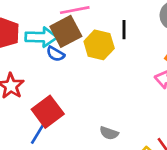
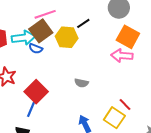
black line: (124, 30) -> (83, 23), turned 64
gray semicircle: (109, 133) -> (81, 83), moved

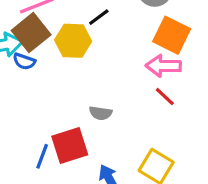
red square: (36, 92) -> (70, 146), moved, turned 30
red line: (125, 105) -> (165, 97), moved
blue line: (31, 109) -> (42, 156), moved

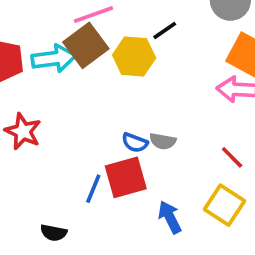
blue semicircle: (24, 61) -> (135, 143), moved
red line: (165, 97) -> (232, 157), moved

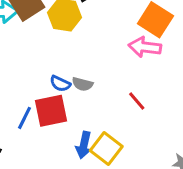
yellow square: (225, 205) -> (106, 148), moved
blue arrow: (170, 217) -> (84, 145), turned -145

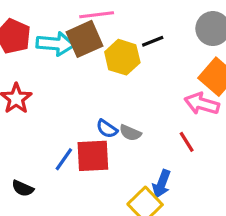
red line: (137, 101) -> (187, 142), moved
blue arrow: (84, 145) -> (162, 184), moved

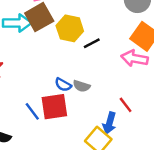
black line: (153, 41) -> (92, 43), moved
red line: (187, 142) -> (126, 105), moved
blue line: (64, 159) -> (32, 111), turned -66

